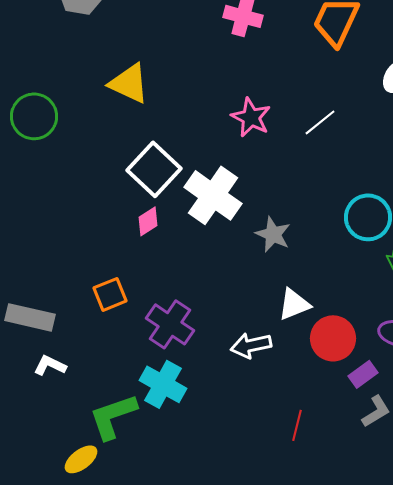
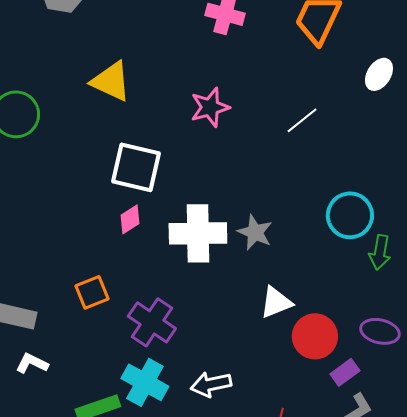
pink star: (251, 117) -> (210, 107), moved, turned 30
white square: (154, 169) -> (136, 167), turned -30
white cross: (213, 195) -> (198, 233), moved, turned -36
white arrow: (251, 345) -> (211, 384), moved

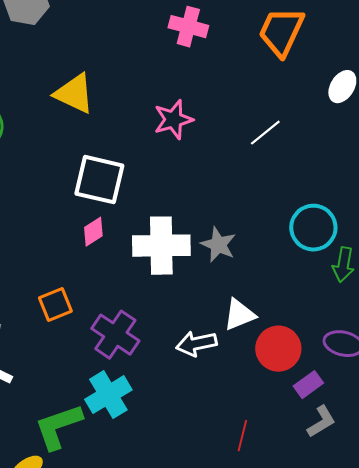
cyan cross: (145, 382) -> (108, 395), turned 30
white arrow: (211, 384) -> (196, 344), moved

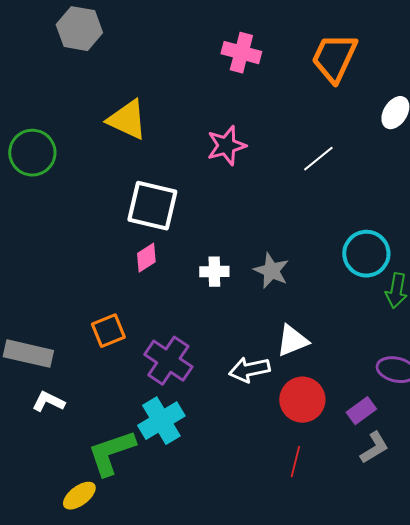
white cross: (161, 246) -> (214, 272), size x0.5
red circle: (278, 349) -> (302, 400), moved

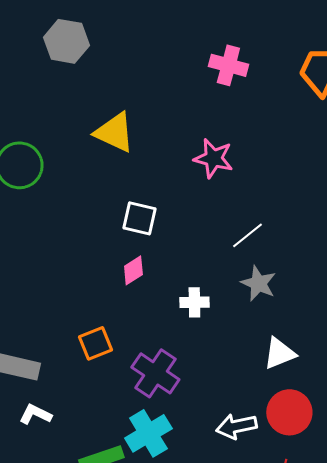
pink star: (226, 146) -> (213, 158), turned 30
white line: (318, 159) -> (247, 235), moved
white square: (152, 206) -> (139, 218), size x0.7
white cross: (214, 272) -> (194, 302), moved
white arrow: (249, 370) -> (236, 426), moved

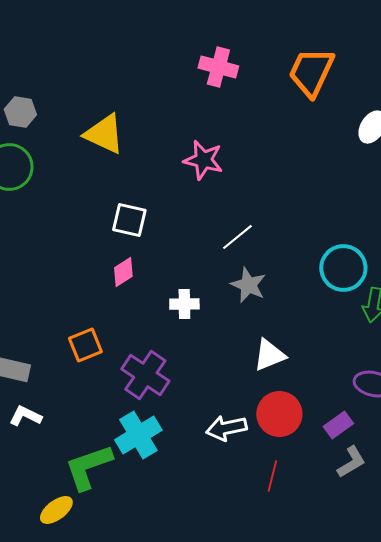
gray hexagon: (66, 41) -> (20, 112), moved, size x0.7

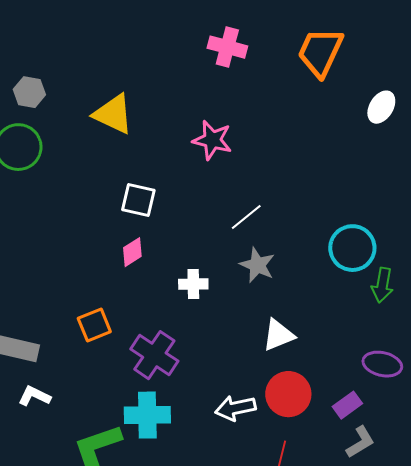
cyan cross: (138, 435) -> (147, 415), turned 30

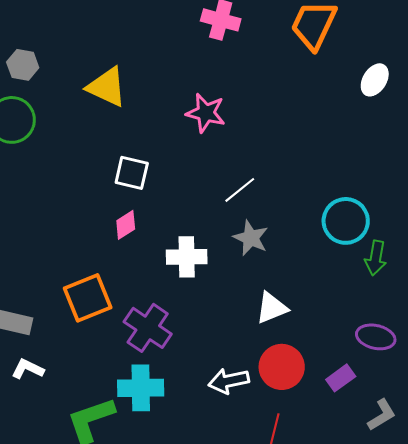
white cross: (193, 284) -> (187, 257), size x1.4
orange square: (94, 325) -> (88, 298), size x1.4
gray L-shape: (360, 442) -> (382, 415), moved

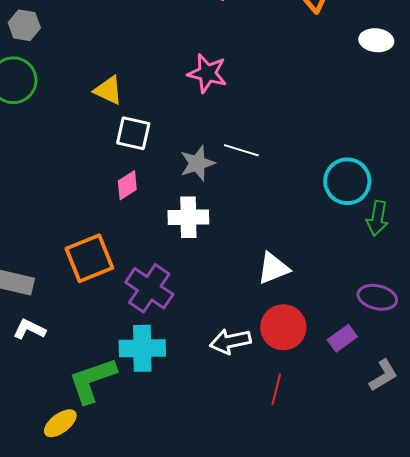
white ellipse: (375, 80) -> (376, 40), turned 64
yellow triangle: (107, 87) -> (108, 90), moved, size x0.7
white line: (240, 190) -> (241, 150), turned 56
gray star: (251, 238) -> (197, 163), moved, turned 30

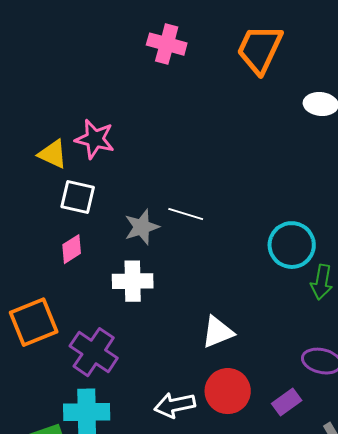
pink star: (207, 73) -> (95, 139), moved

